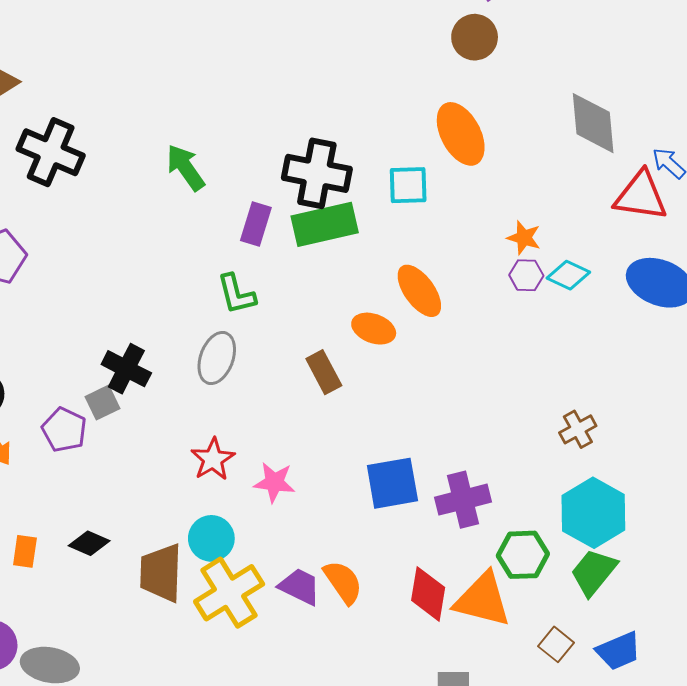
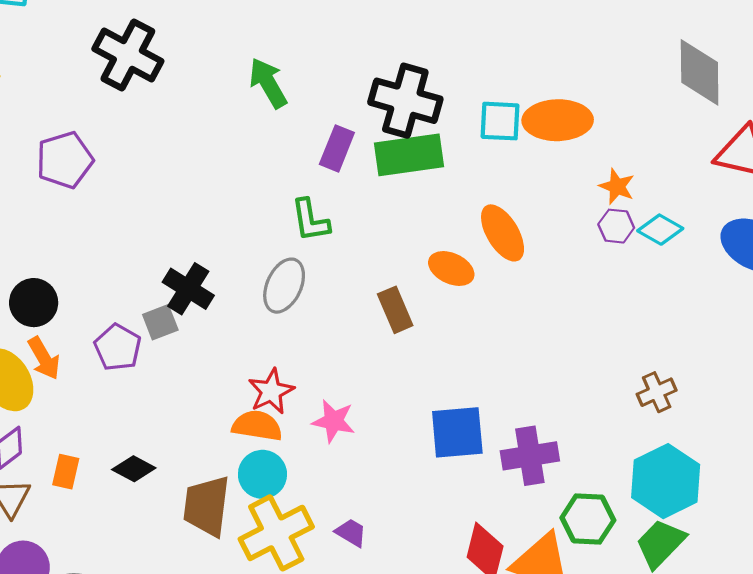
orange ellipse: (461, 134) -> (558, 120), moved, turned -68
orange semicircle: (343, 582) -> (257, 426), moved, turned -51
purple trapezoid: (300, 587) -> (351, 533), size x0.7

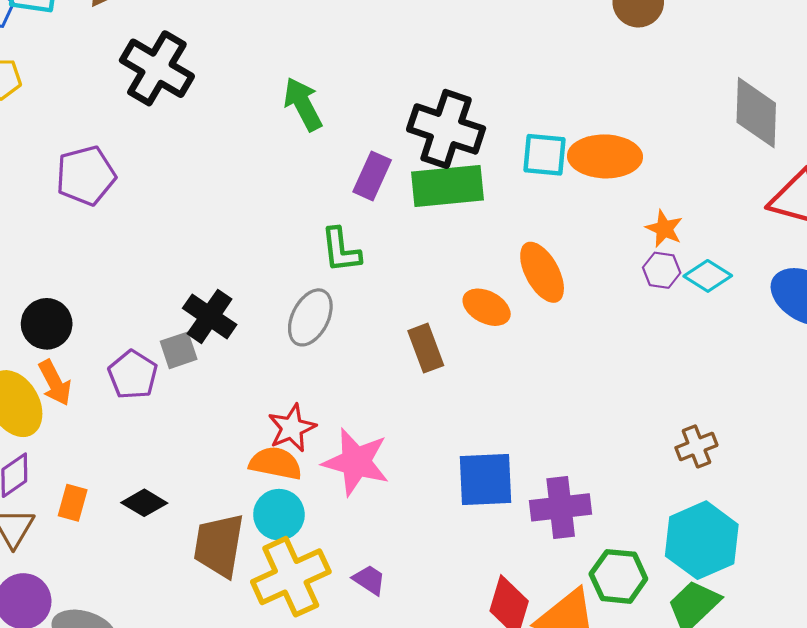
pink star: (334, 421) -> (356, 462), size x1.5

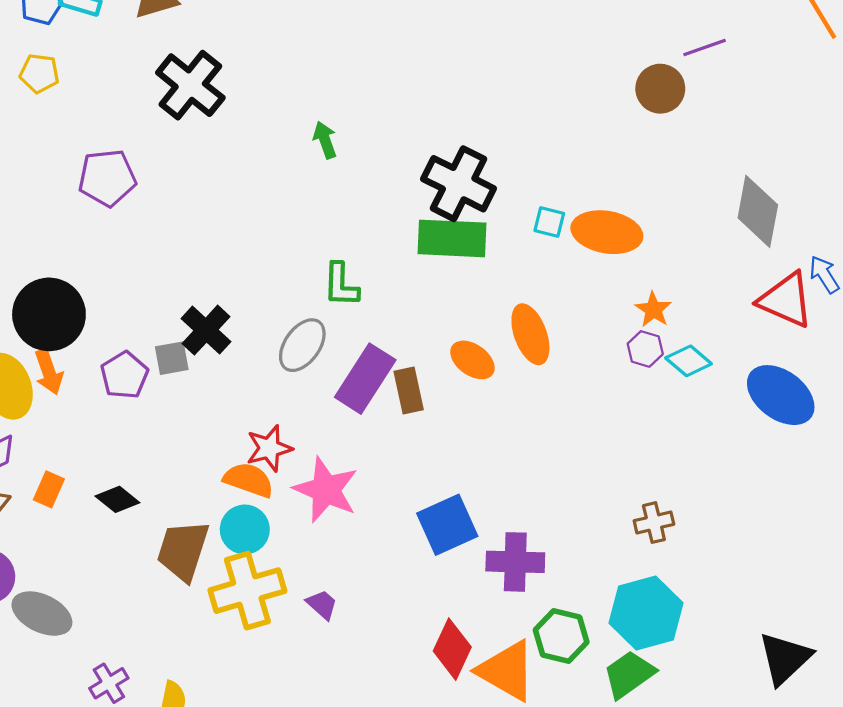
green arrow: (303, 104) -> (325, 140), size x0.7
cyan square: (545, 155) -> (549, 222), size x0.7
purple rectangle: (372, 176) -> (365, 379), moved, size x1.5
black circle: (47, 324) -> (49, 314), size x1.5
blue square: (485, 480) -> (447, 525), turned -30

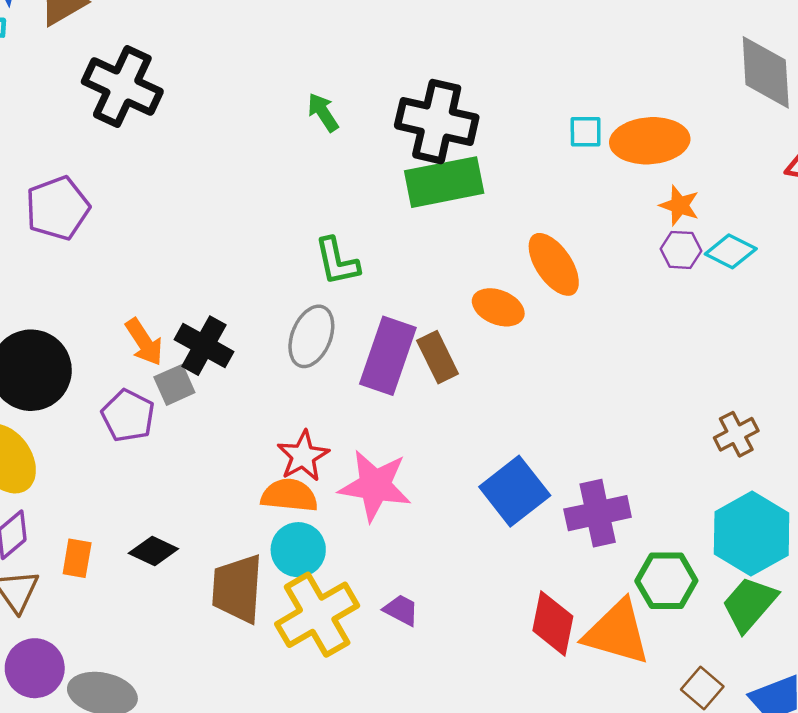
green arrow: (325, 140) -> (323, 112), moved
cyan square: (549, 222) -> (586, 132), moved
orange ellipse: (607, 232) -> (650, 141), moved
orange arrow: (49, 372) -> (144, 342), moved

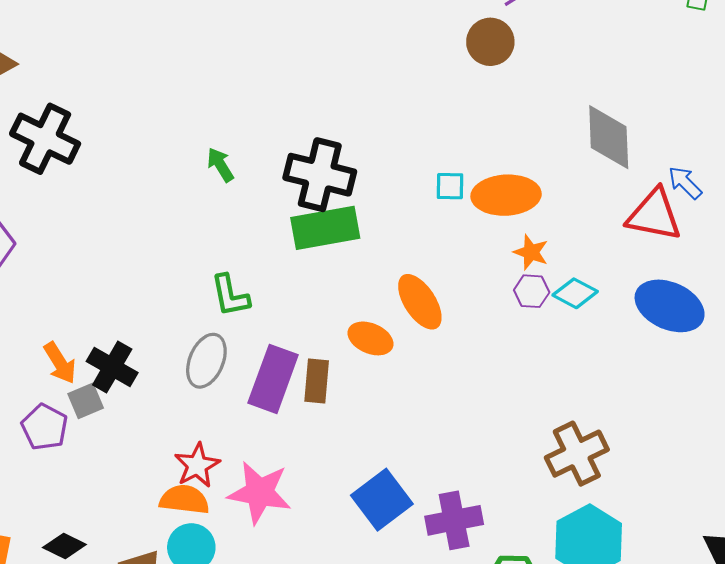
brown rectangle: (438, 357) -> (317, 381), turned 30
brown cross: (736, 434) -> (577, 454), size x1.6

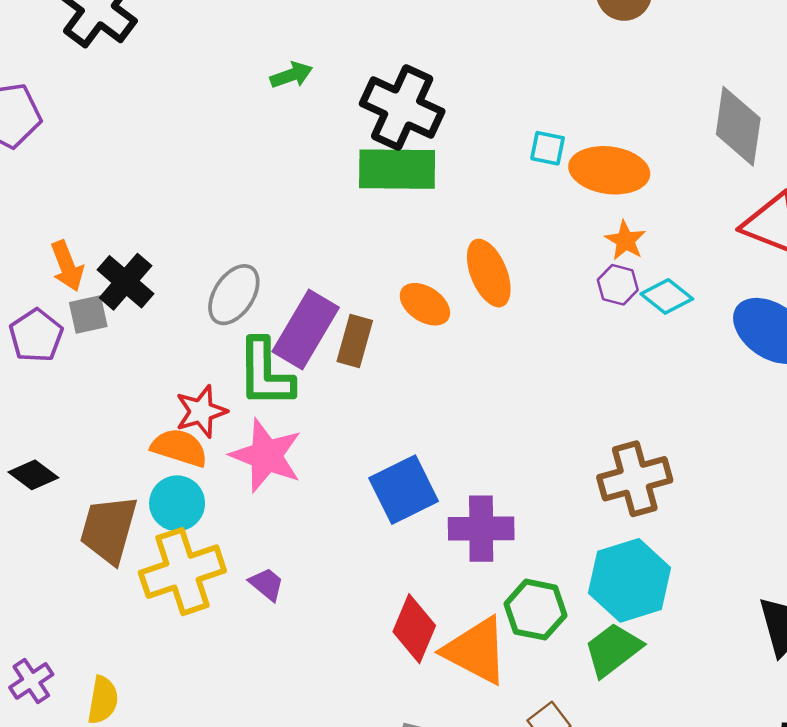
green arrow: (220, 165) -> (291, 75), turned 92
green L-shape: (230, 296) -> (265, 373), moved, size x1.4

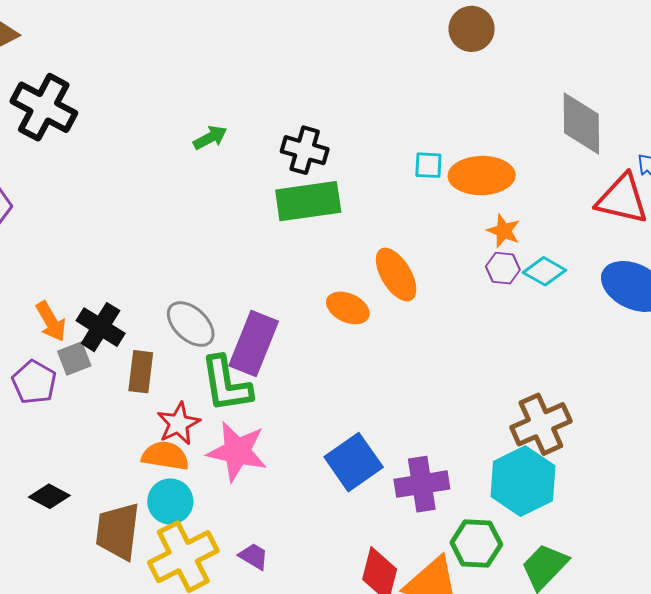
black cross: (402, 107) -> (305, 150), size x0.7
gray ellipse: (234, 295) -> (191, 324), turned -72
brown rectangle: (355, 341) -> (141, 372), moved
cyan hexagon: (630, 580) -> (523, 481), moved

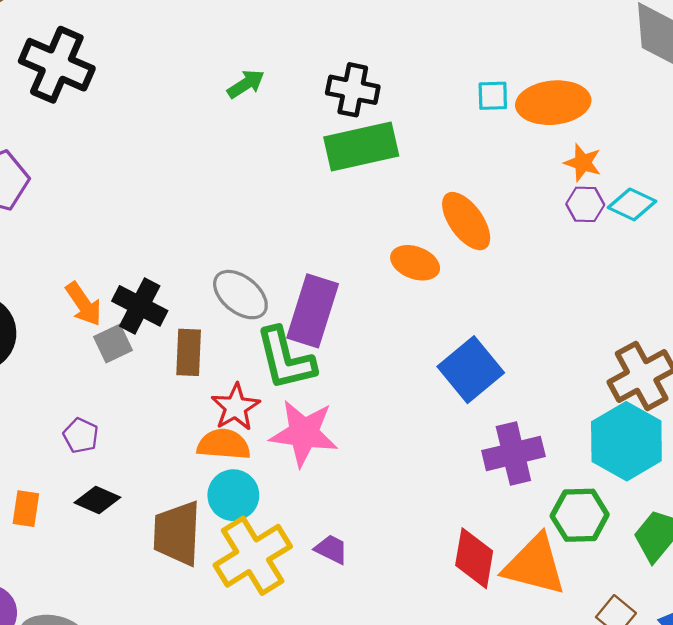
purple pentagon: (34, 382) -> (81, 436), moved, size x0.7
blue square: (354, 462) -> (471, 370), moved

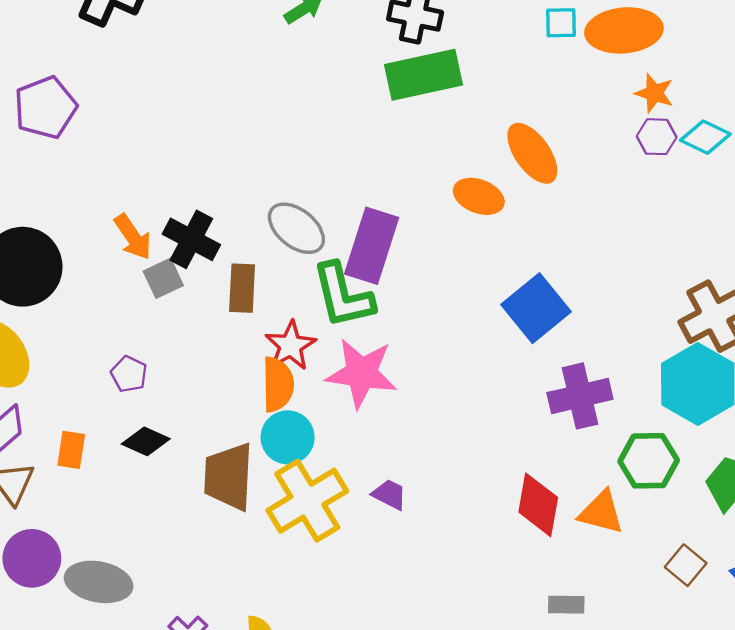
orange semicircle: (224, 444) -> (278, 384), turned 84
orange triangle: (535, 565) -> (601, 512), size x0.7

